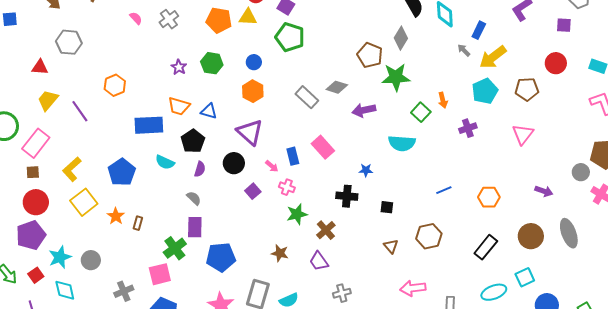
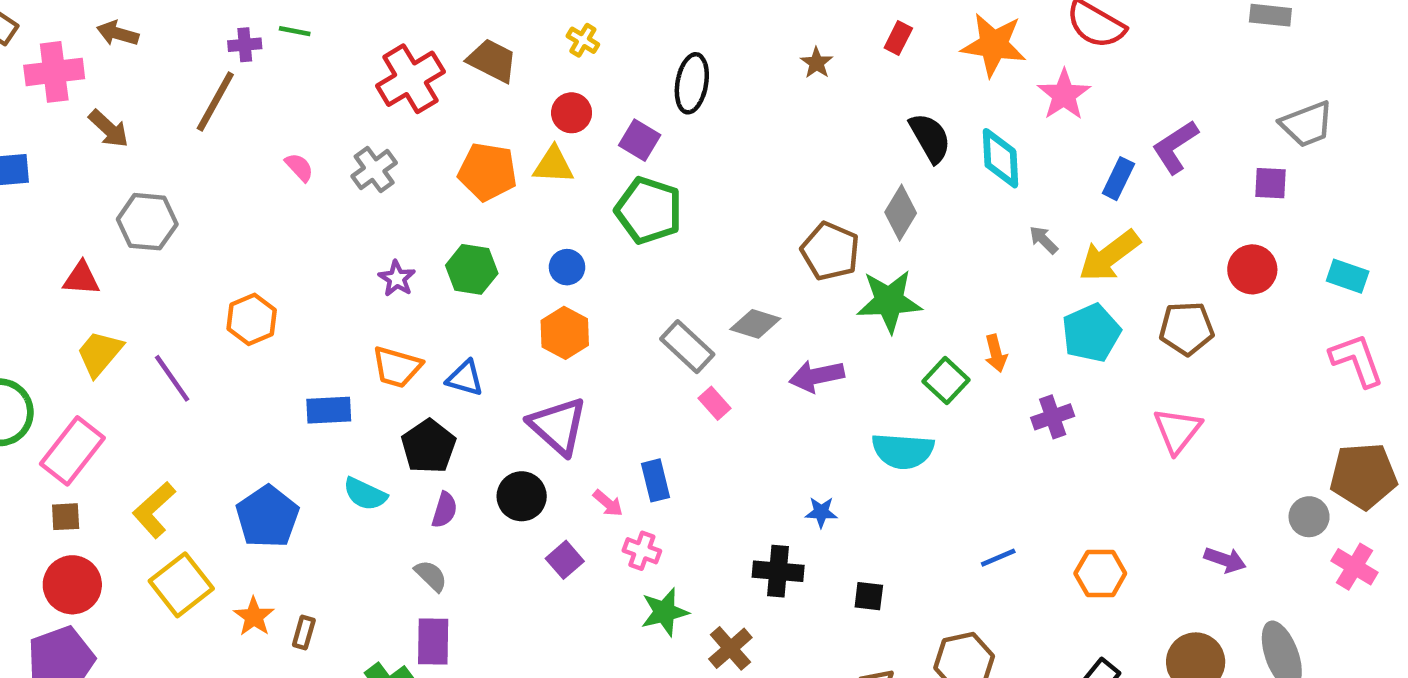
blue rectangle: (479, 30) -> (1118, 179), moved
blue rectangle: (149, 125) -> (329, 410), size x0.7
pink rectangle: (323, 147) -> (715, 403), moved, size x0.6

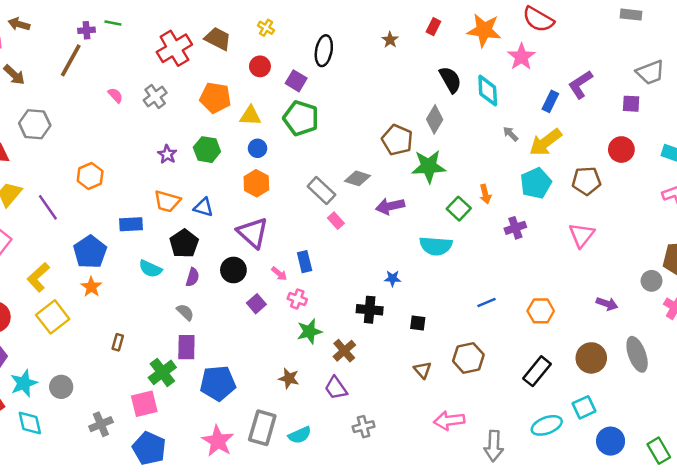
yellow triangle: (553, 165) -> (250, 116), moved
blue pentagon: (267, 517) -> (90, 252), moved
orange star: (254, 617) -> (91, 287), moved

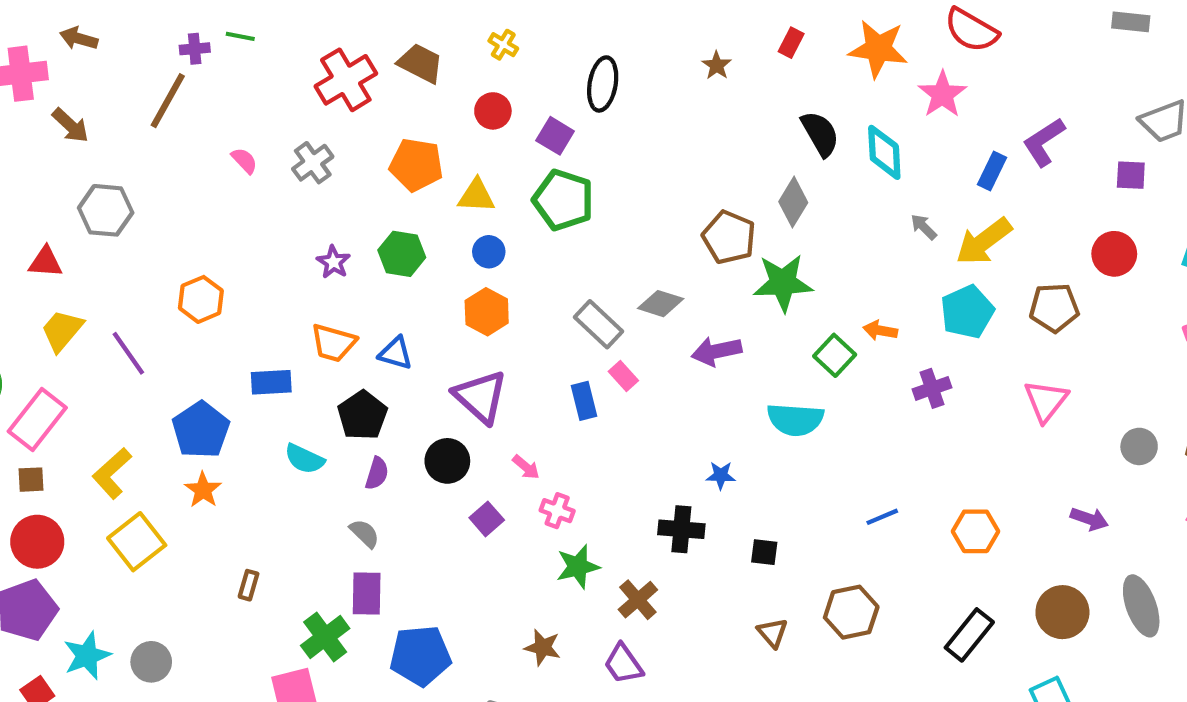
orange arrow: (485, 194) -> (880, 330), turned 114
blue rectangle: (305, 262) -> (584, 401), moved
gray circle: (652, 281) -> (1139, 446), moved

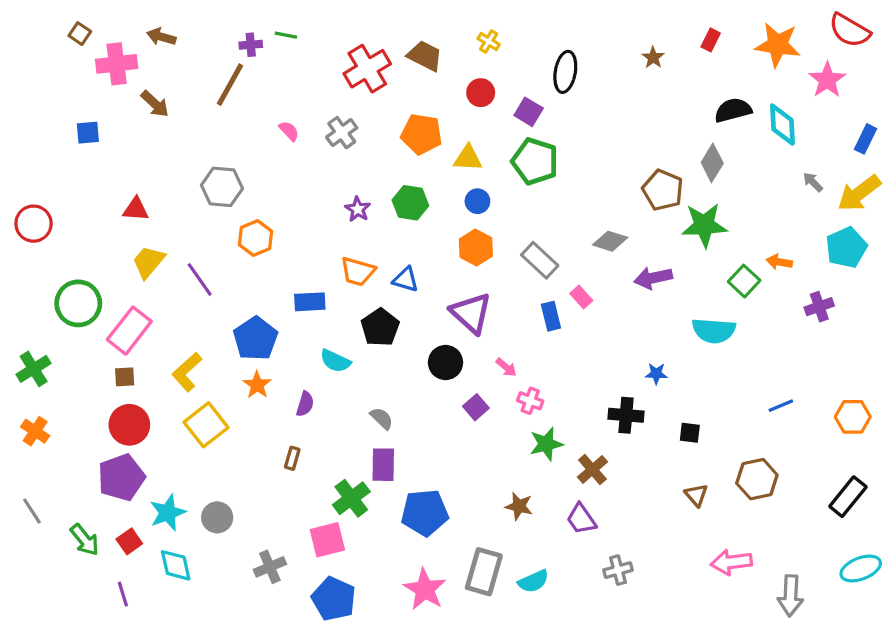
black semicircle: (820, 134) -> (733, 110), turned -75
gray hexagon: (106, 210) -> (222, 187), moved
gray rectangle: (599, 324) -> (540, 260), moved
purple semicircle: (377, 473) -> (305, 404), moved

